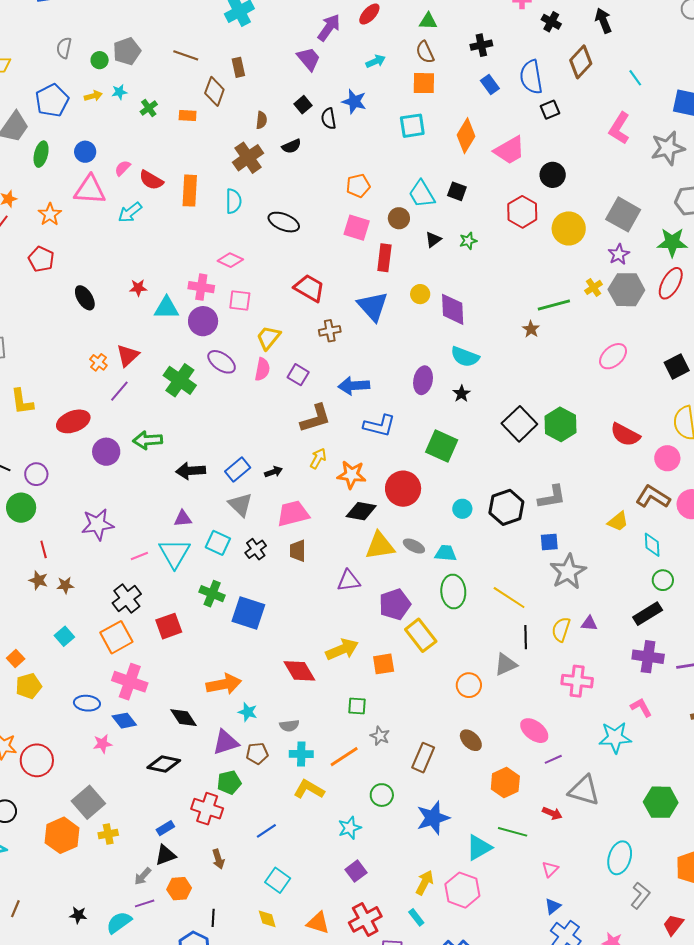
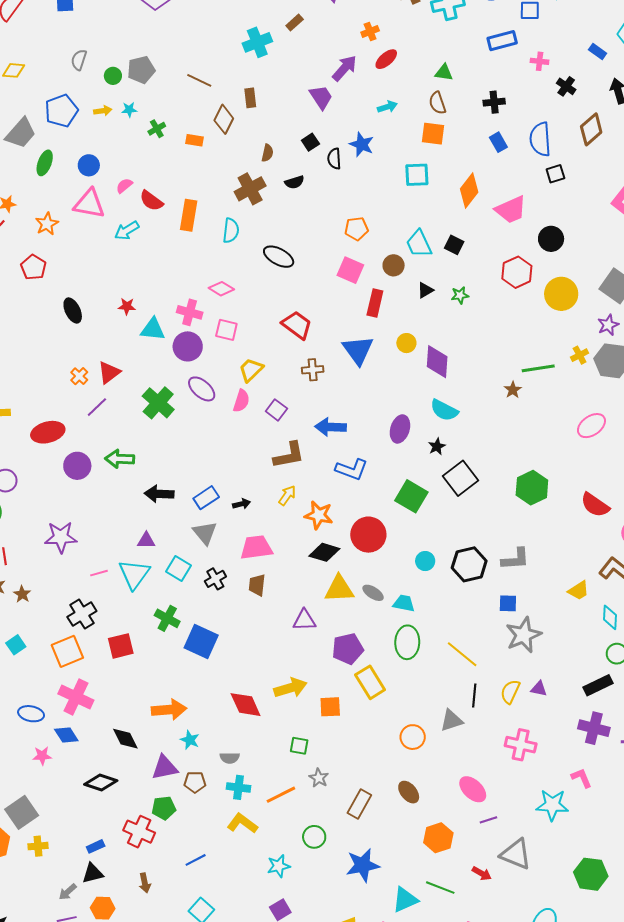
black square: (519, 424) -> (460, 478), moved
brown star: (65, 585) -> (22, 594), turned 30

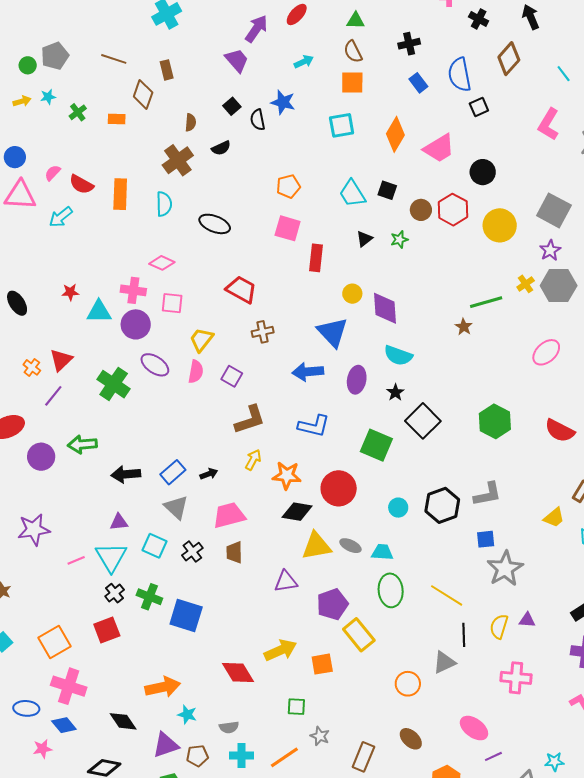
brown circle: (394, 265) -> (421, 210), moved
blue triangle: (358, 350) -> (333, 332), moved
blue arrow: (331, 427) -> (308, 372), moved
black cross: (82, 614) -> (115, 593), moved, size x0.7
cyan star: (552, 805) -> (554, 762), moved, size x0.6

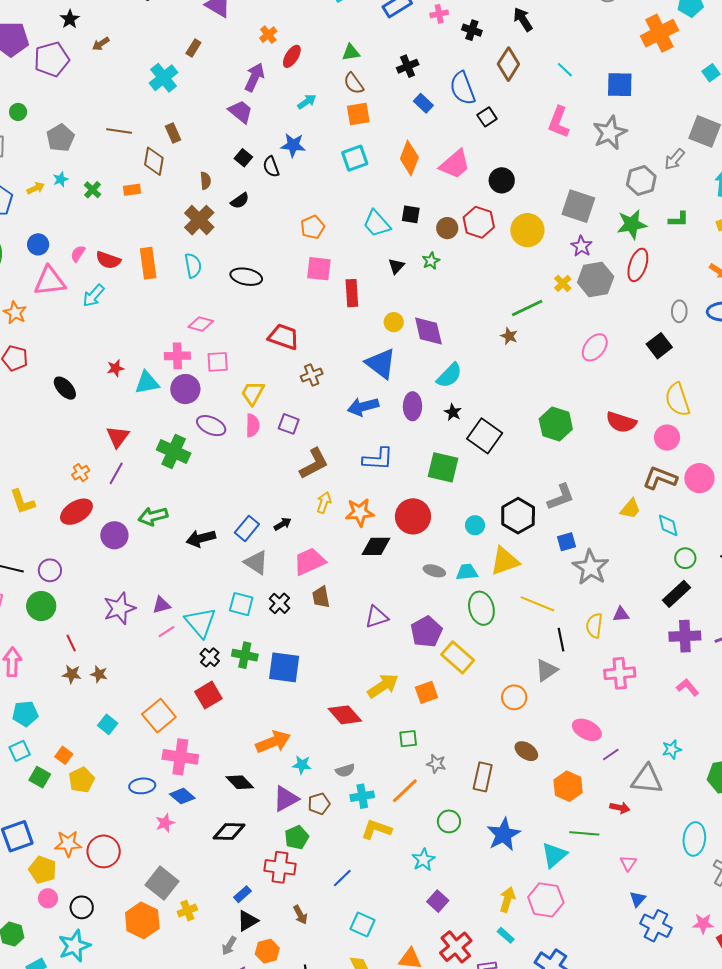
green circle: (28, 65) -> (18, 112), moved
cyan semicircle: (398, 355) -> (449, 375), turned -56
orange cross: (32, 367) -> (81, 473), moved, turned 30
purple triangle: (119, 522) -> (161, 605), moved
yellow triangle: (316, 546) -> (505, 561), moved

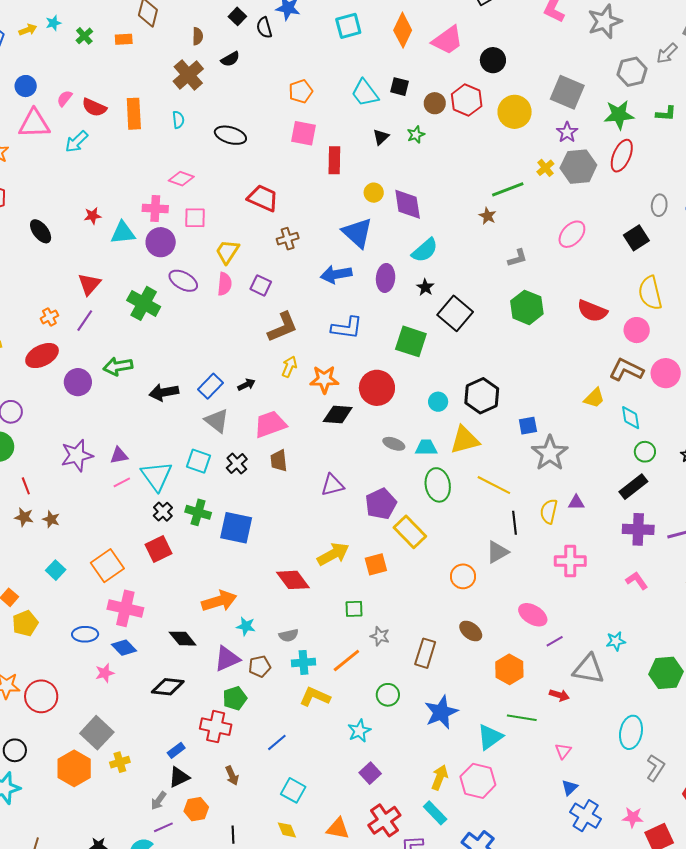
cyan semicircle: (193, 265) -> (178, 120), size x0.7
gray L-shape: (561, 497) -> (517, 258), moved, size x0.7
cyan rectangle: (506, 935) -> (435, 813), size x1.4

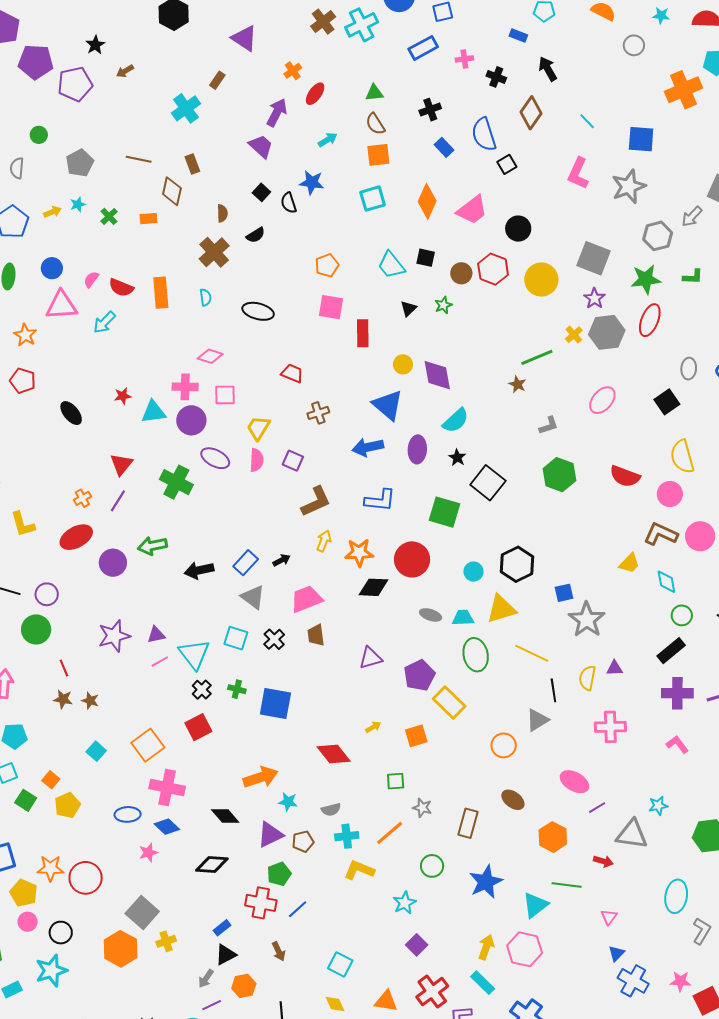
red trapezoid: (263, 198) -> (292, 373), size x0.7
green cross: (198, 512) -> (237, 689), size x0.7
yellow arrow: (333, 554) -> (373, 727), size x0.5
blue line: (277, 742) -> (298, 909), moved

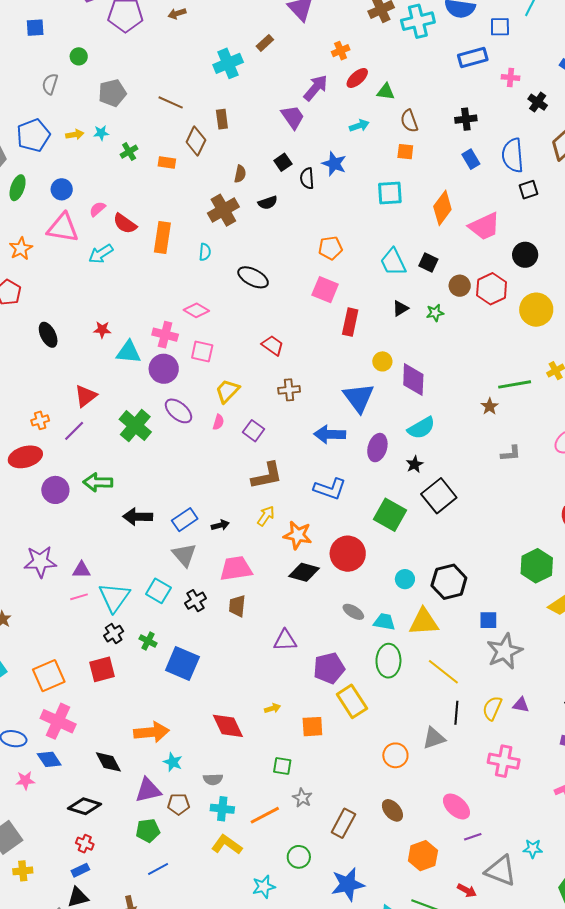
green triangle: (374, 93) -> (386, 92), moved
orange square: (378, 155) -> (405, 152), size x0.7
pink semicircle: (257, 460) -> (218, 422), size x0.7
green hexagon: (559, 475) -> (537, 566), moved
red cross: (261, 903) -> (85, 844), moved, size x0.6

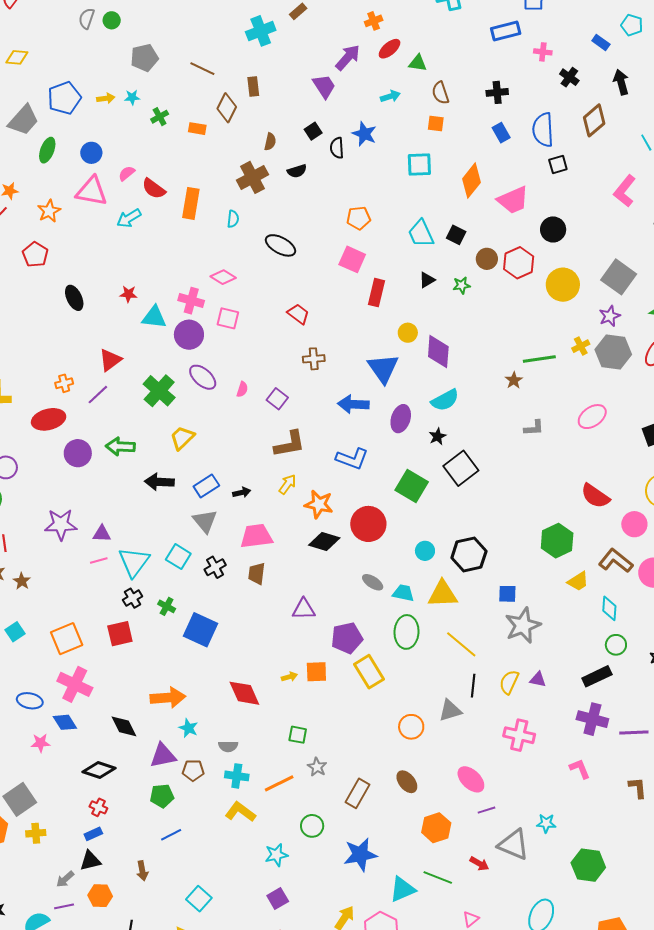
gray semicircle: (50, 84) -> (87, 19), moved
yellow trapezoid: (227, 391) -> (182, 438), moved
orange square: (312, 727) -> (316, 672), moved

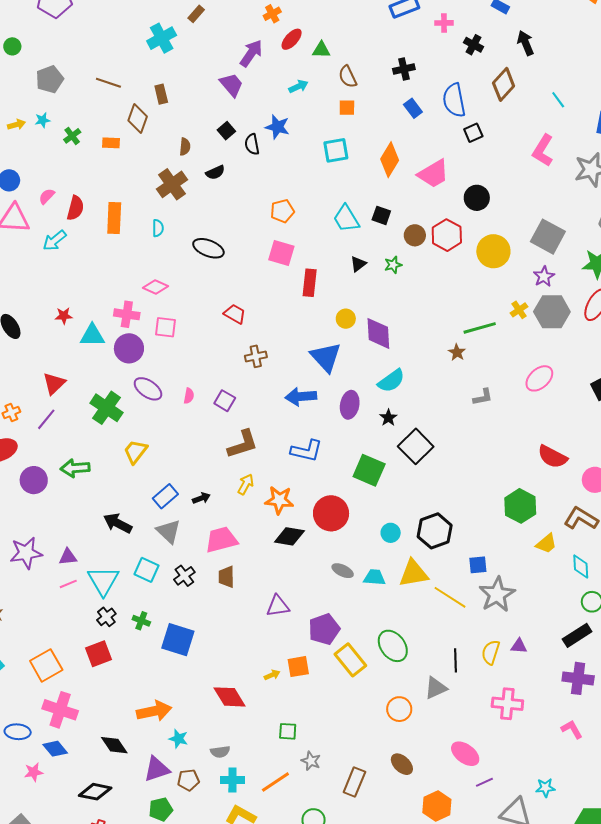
red semicircle: (154, 189) -> (75, 208), turned -105
black arrow: (159, 482) -> (118, 523), moved, turned 32
green ellipse: (407, 632) -> (393, 646), moved, turned -32
yellow line: (461, 644) -> (450, 597), moved

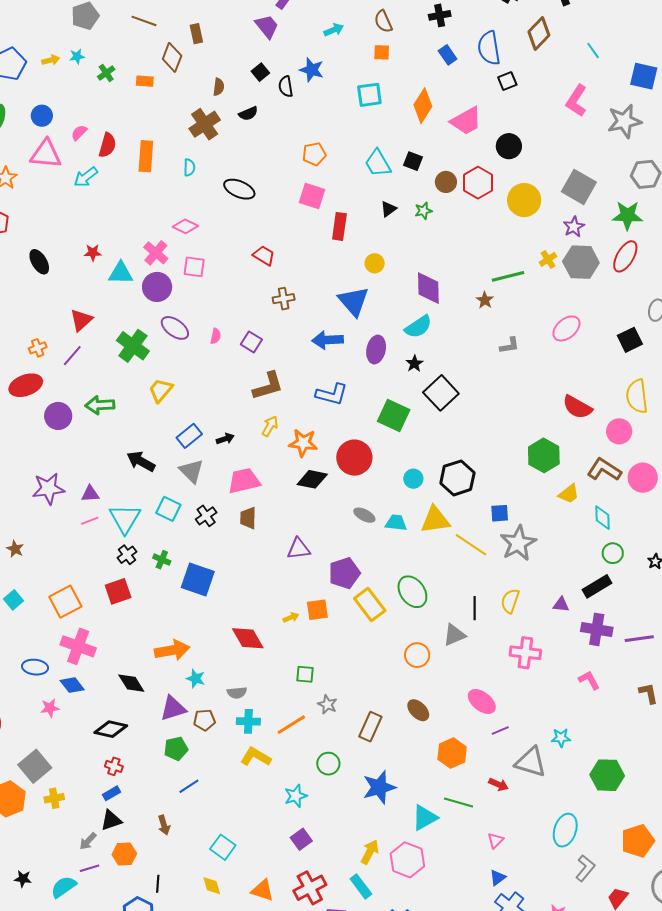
pink cross: (127, 314) -> (156, 253), turned 30
purple diamond: (378, 333) -> (428, 288), moved
purple triangle: (519, 646) -> (561, 605), moved

